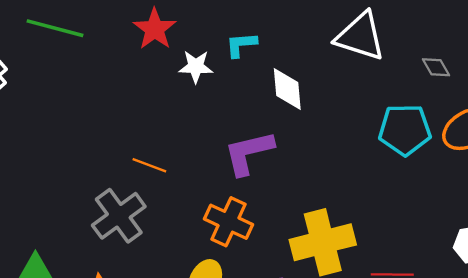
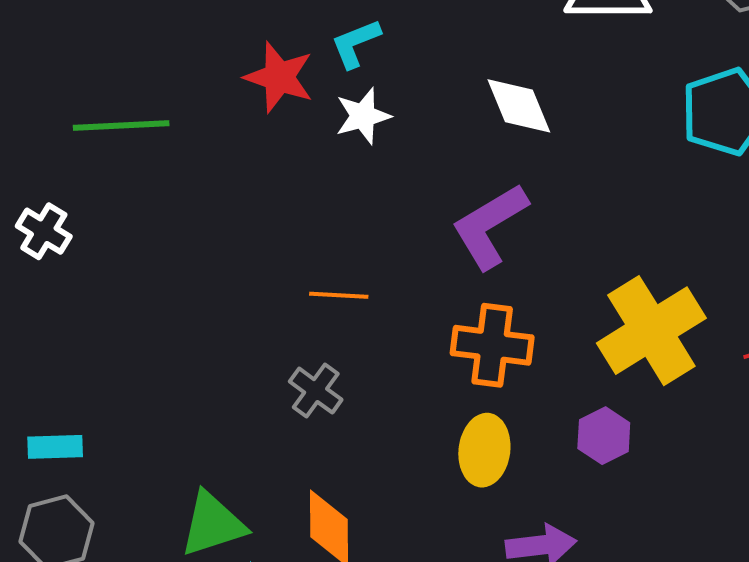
cyan L-shape: (241, 45) -> (356, 43), moved
gray cross: (119, 216) -> (316, 391), size x0.6

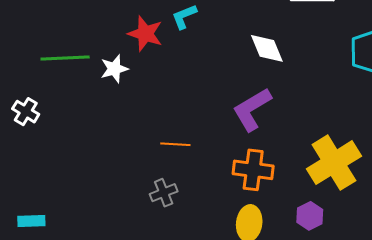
white star: (363, 116) -> (114, 69), moved
gray cross: (316, 391) -> (164, 193), turned 32

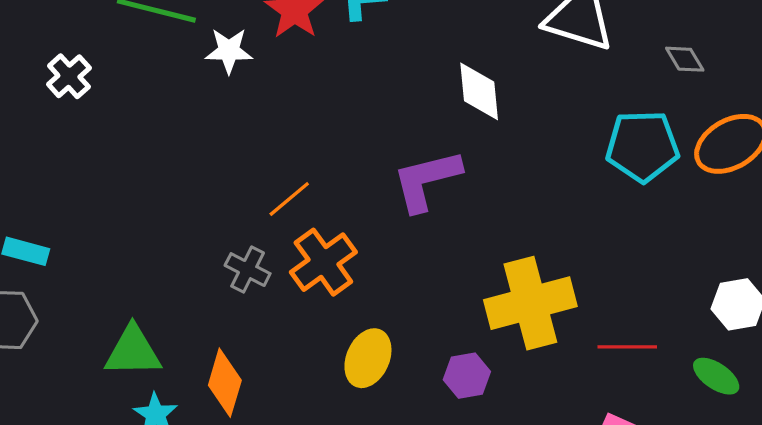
orange line: (175, 144) -> (289, 199), turned -60
orange cross: (253, 170) -> (323, 262), moved, turned 30
gray cross: (164, 193) -> (248, 270), turned 32

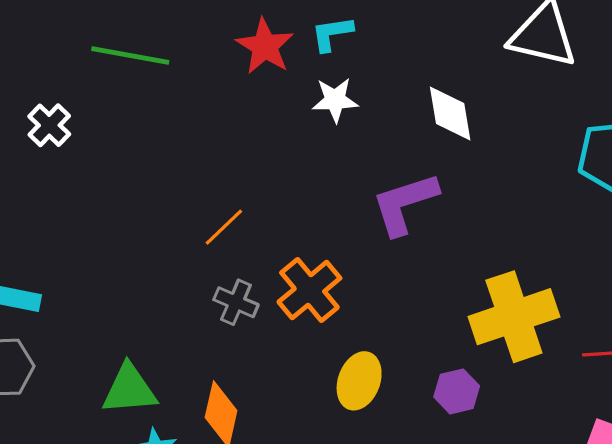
white star: (229, 51) -> (335, 100), moved
orange line: (289, 199) -> (224, 227), moved

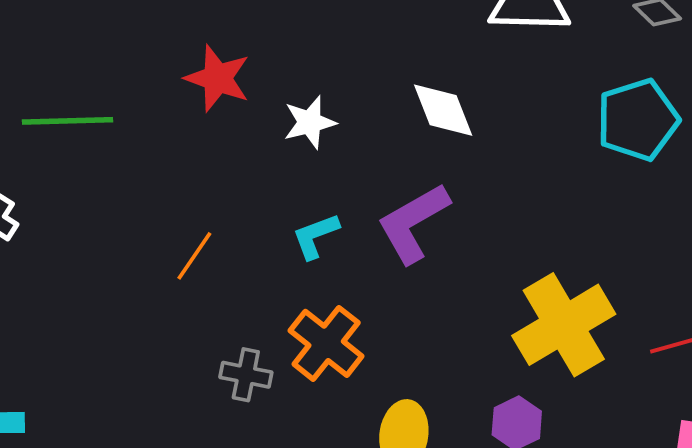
cyan L-shape: (332, 34) -> (316, 236), moved
orange line: (224, 227) -> (194, 256), moved

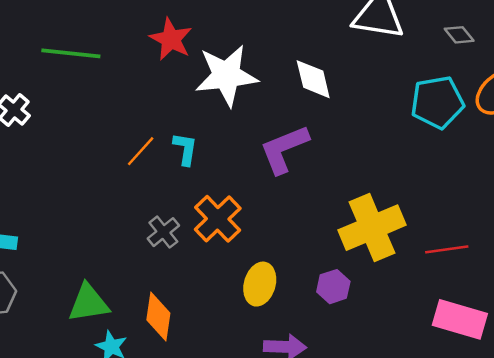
white star: (310, 122) -> (226, 75), size x1.8
cyan L-shape: (316, 236) -> (185, 149), moved, turned 112
gray cross: (246, 375) -> (163, 232), turned 32

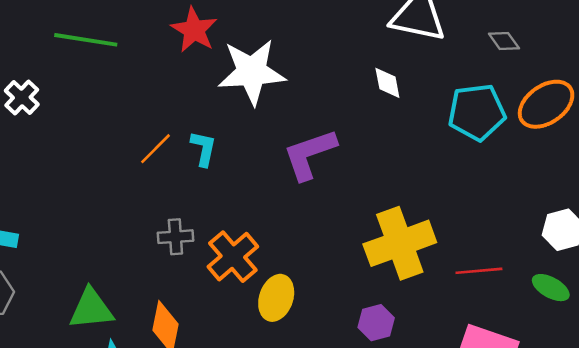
white diamond: (313, 79) -> (387, 83), moved, size x0.7
orange cross: (218, 219) -> (233, 257), moved
gray cross: (163, 232) -> (175, 237), turned 32
purple hexagon: (333, 287) -> (376, 323), moved

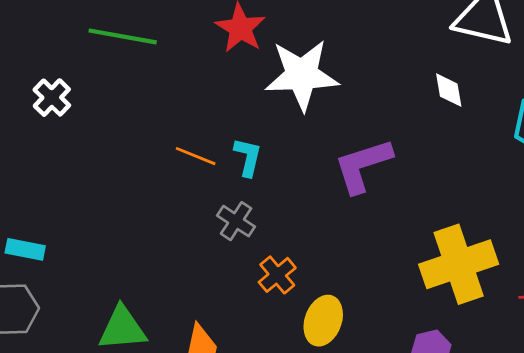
orange line: (155, 149) -> (196, 156), turned 66
gray cross: (175, 237) -> (236, 221), moved, turned 36
orange cross: (233, 257) -> (277, 275), size x0.7

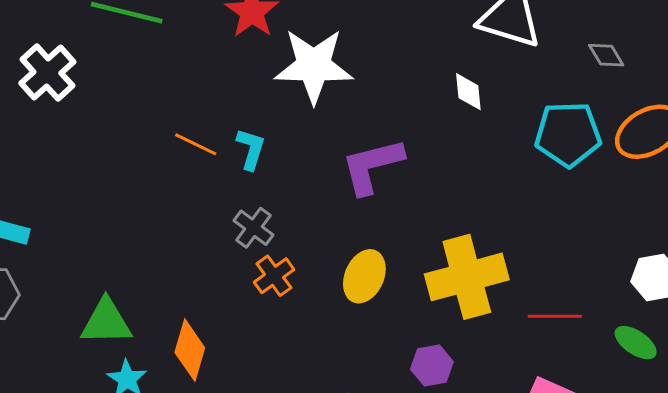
white cross: (52, 98) -> (47, 72), size x1.4
gray cross: (236, 221) -> (254, 228), moved
yellow ellipse: (323, 321) -> (364, 276), moved

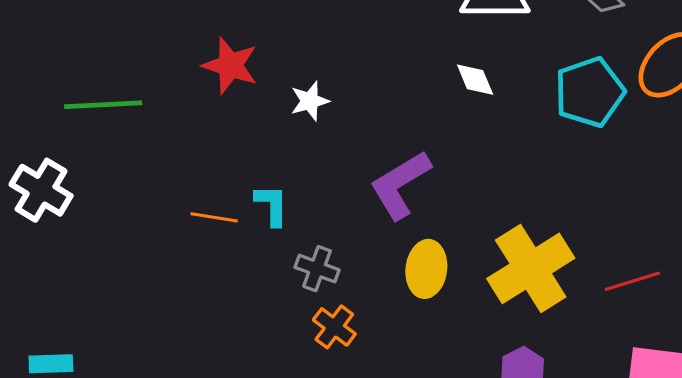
white star: (314, 66) -> (310, 101), size x0.5
gray cross: (254, 228) -> (317, 269), moved
yellow ellipse: (364, 276) -> (426, 269), moved

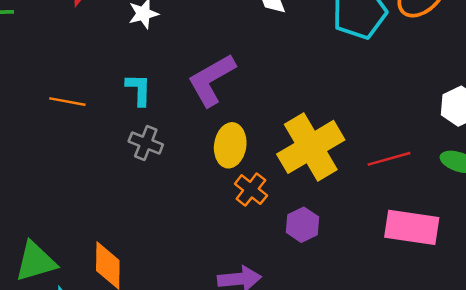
cyan L-shape: (272, 205) -> (139, 90), moved
orange cross: (334, 327) -> (251, 190), moved

